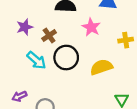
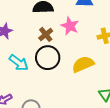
brown cross: (49, 36) -> (46, 34), moved

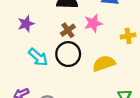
pink star: (70, 26) -> (93, 23), turned 30

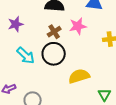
yellow semicircle: (104, 63) -> (79, 76), moved

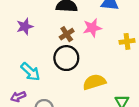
cyan arrow: (26, 56) -> (30, 72), moved

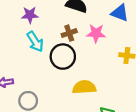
cyan arrow: (30, 72) -> (35, 42), moved

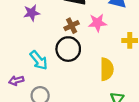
cyan arrow: (35, 42) -> (39, 60), moved
yellow semicircle: (84, 87) -> (107, 69), moved, turned 100

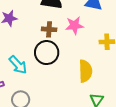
brown cross: (72, 26) -> (49, 29), turned 32

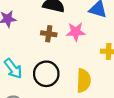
black circle: (47, 53) -> (46, 74), moved

